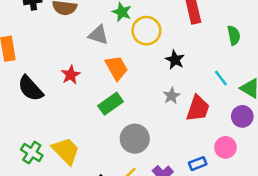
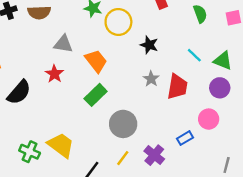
gray triangle: (98, 35) -> (63, 44), moved
black semicircle: (30, 88) -> (19, 92), turned -88

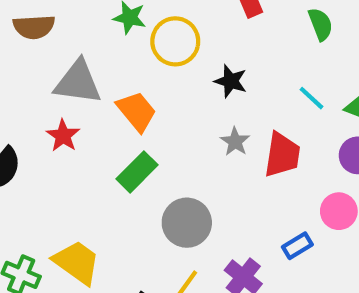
gray triangle: (63, 44) -> (78, 82), size x1.4

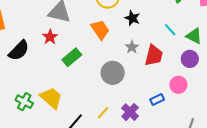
orange trapezoid: (137, 111) -> (100, 30), moved
green rectangle: (137, 172) -> (72, 57), moved
gray circle: (187, 223) -> (113, 73), moved

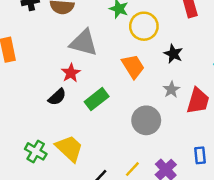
black semicircle: (19, 51) -> (57, 97), moved, size x0.7
blue rectangle: (157, 99) -> (200, 155), turned -72

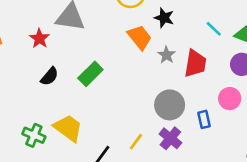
orange trapezoid: (133, 66) -> (140, 37), moved
red star: (71, 73) -> (39, 39), moved
gray circle: (146, 120) -> (170, 105), moved

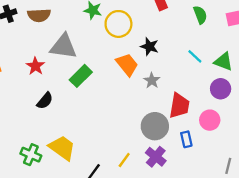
red trapezoid: (195, 63) -> (179, 106), moved
green rectangle: (90, 74) -> (81, 76), moved

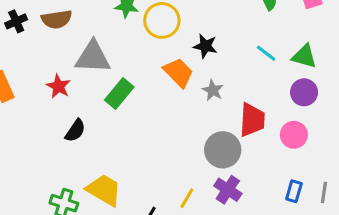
blue rectangle: (186, 139) -> (294, 191), moved, turned 35

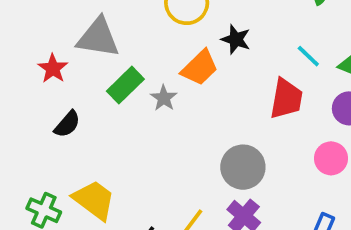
orange trapezoid: (178, 73) -> (200, 68), turned 84
gray star: (213, 90) -> (164, 98), moved
red trapezoid: (252, 120) -> (286, 99), moved

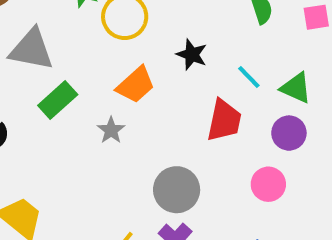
black star: (236, 39) -> (192, 55), moved
gray star: (164, 98) -> (111, 130), moved

